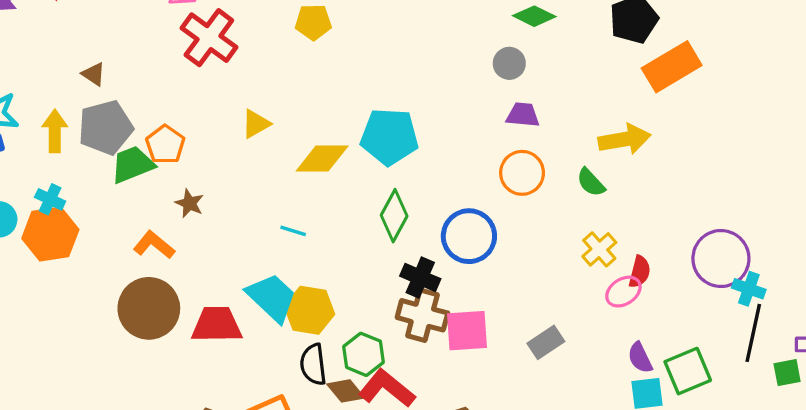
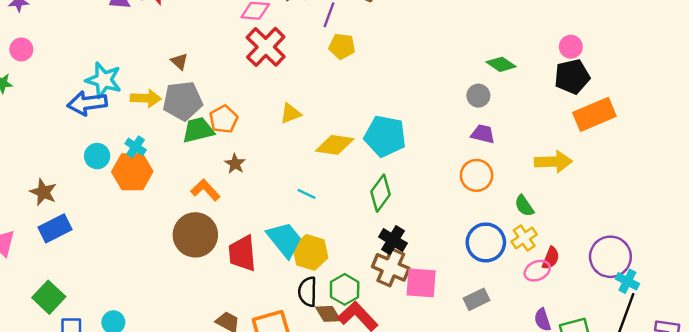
yellow arrow: (55, 131) -> (146, 98), turned 84
green semicircle: (591, 182) -> (524, 206), moved
blue circle: (469, 236) -> (486, 242), moved
red trapezoid: (217, 325) -> (242, 253), turned -102

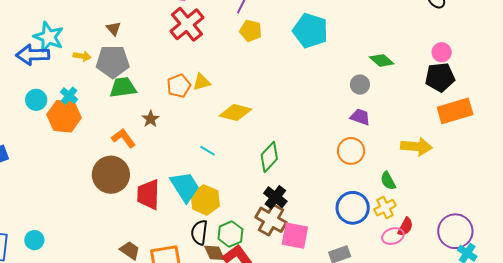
yellow arrow: (146, 98) -> (82, 56), size x0.7
orange pentagon: (224, 119) -> (179, 86), moved
cyan pentagon: (385, 136) -> (310, 31), moved

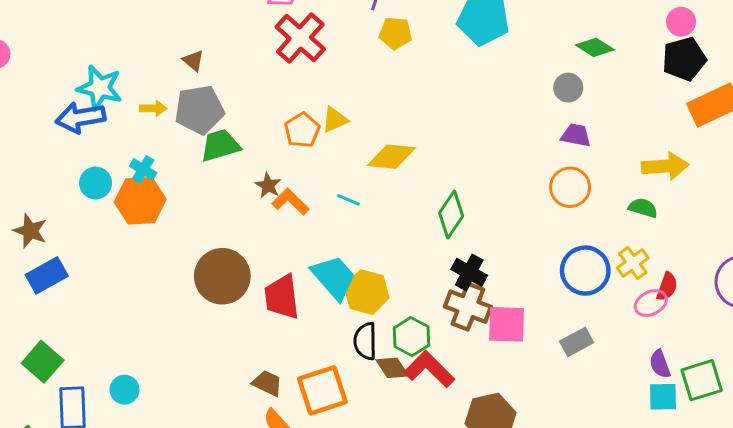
orange L-shape: (123, 138) -> (290, 202), moved
cyan line: (207, 151) -> (348, 200), moved
green semicircle: (388, 181) -> (643, 208), moved, turned 144

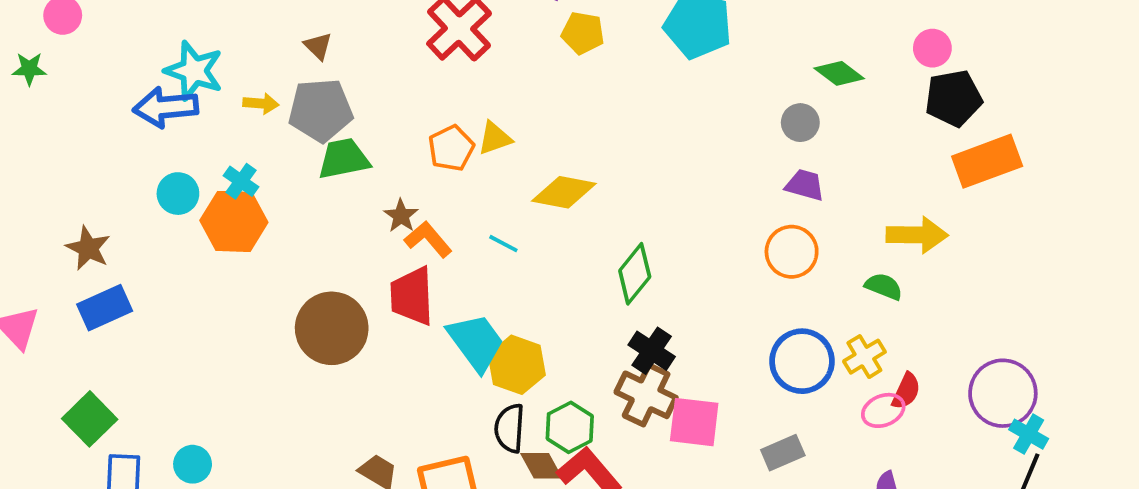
pink circle: (681, 22) -> (932, 48), moved
red trapezoid: (282, 297) -> (412, 296), moved

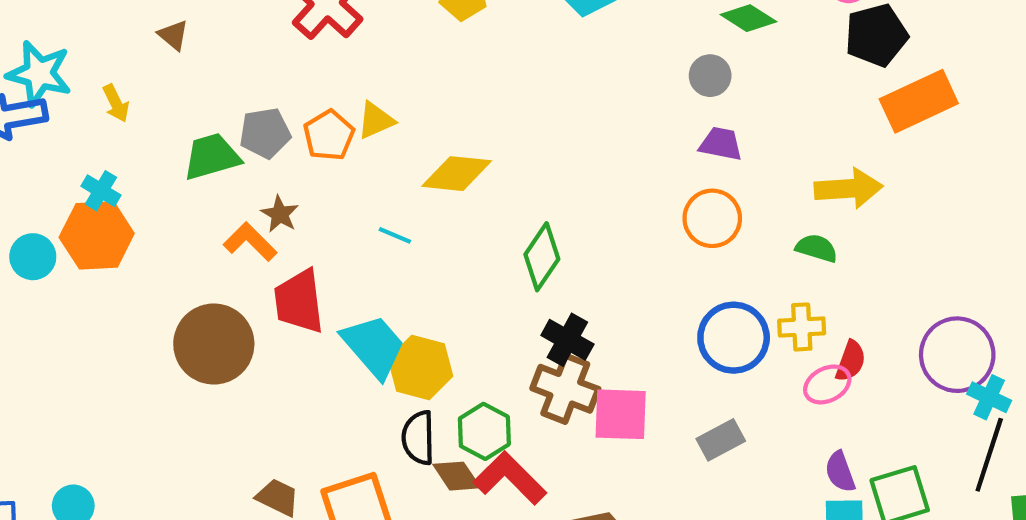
yellow arrow: (261, 103) -> (116, 103), turned 64
gray pentagon: (321, 110) -> (265, 133), moved, size x0.7
cyan circle: (178, 194) -> (33, 257), moved
orange L-shape: (428, 239) -> (250, 242), moved
yellow cross: (864, 357) -> (802, 327), turned 33

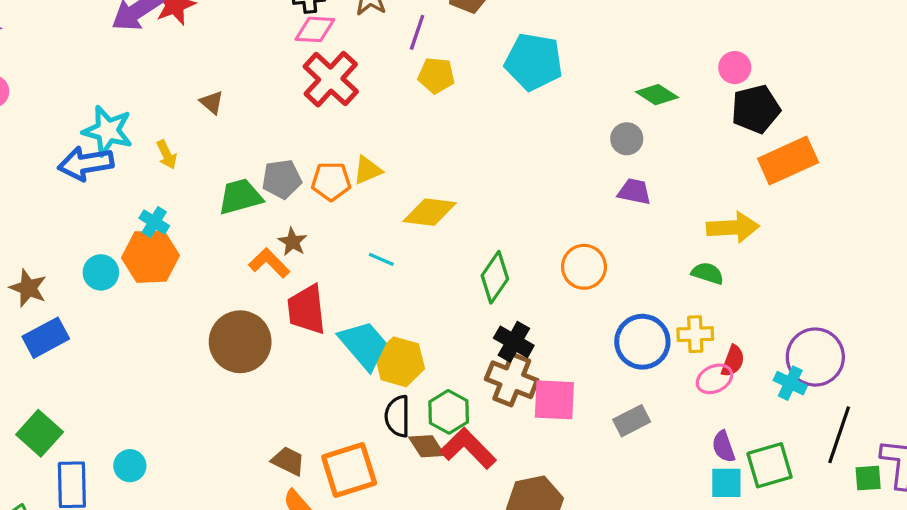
orange pentagon: (329, 135) -> (331, 181), turned 30
orange circle: (712, 218) -> (584, 267), moved
cyan cross: (989, 397) -> (790, 383), moved

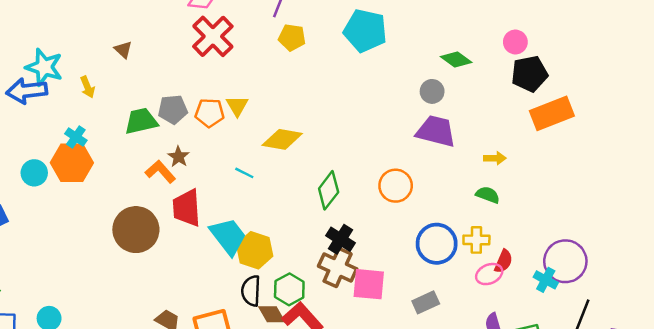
yellow triangle: (368, 170) -> (237, 106), turned -40
purple trapezoid: (634, 192) -> (436, 131), size x1.6
yellow arrow: (733, 227) -> (495, 158), moved, size x0.6

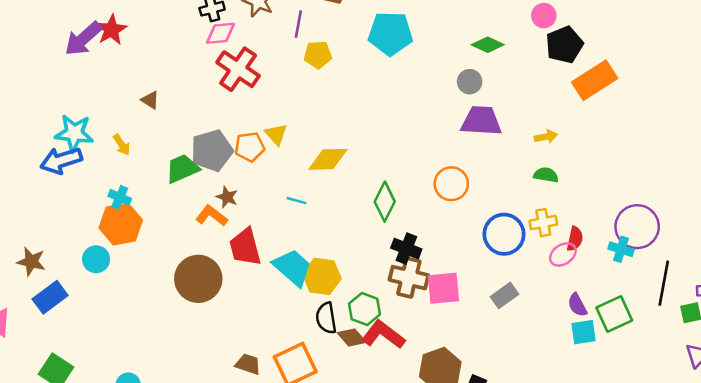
gray pentagon: (173, 109) -> (212, 151), size x1.4
cyan circle: (34, 173) -> (96, 259), moved

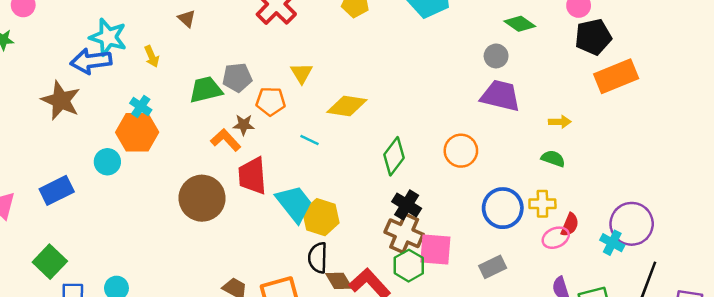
orange pentagon: (250, 147) -> (271, 101), moved
gray pentagon: (212, 151) -> (237, 78), size x0.7
brown star: (227, 197) -> (244, 125), turned -30
brown star: (31, 262) -> (61, 100), moved, size x1.4
green hexagon: (365, 309) -> (409, 266), moved

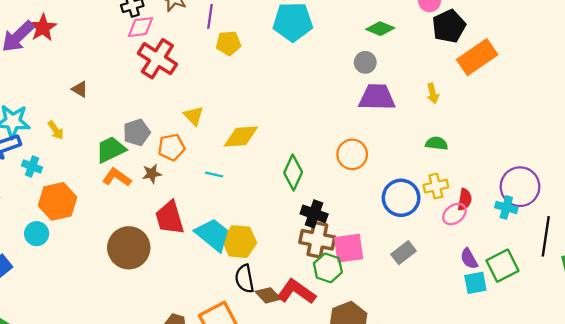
cyan cross: (141, 107) -> (32, 167), moved
yellow arrow: (560, 122) -> (433, 93), moved, turned 90
orange L-shape: (226, 140) -> (117, 177), moved

